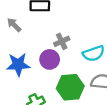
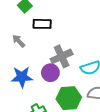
gray cross: (62, 41) -> (62, 56), size x1.5

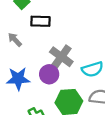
gray cross: (62, 56) -> (61, 57), turned -30

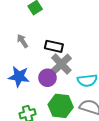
black rectangle: (40, 21) -> (54, 46), moved

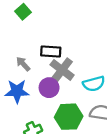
gray arrow: (22, 41) -> (23, 64), moved

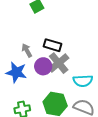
purple circle: (49, 88) -> (43, 66), moved

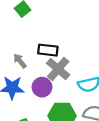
purple circle: (43, 66) -> (42, 87), moved

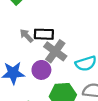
gray arrow: (20, 61) -> (26, 36), moved

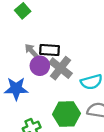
purple circle: (41, 70) -> (40, 66), moved

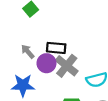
gray arrow: (31, 51) -> (28, 52), moved

